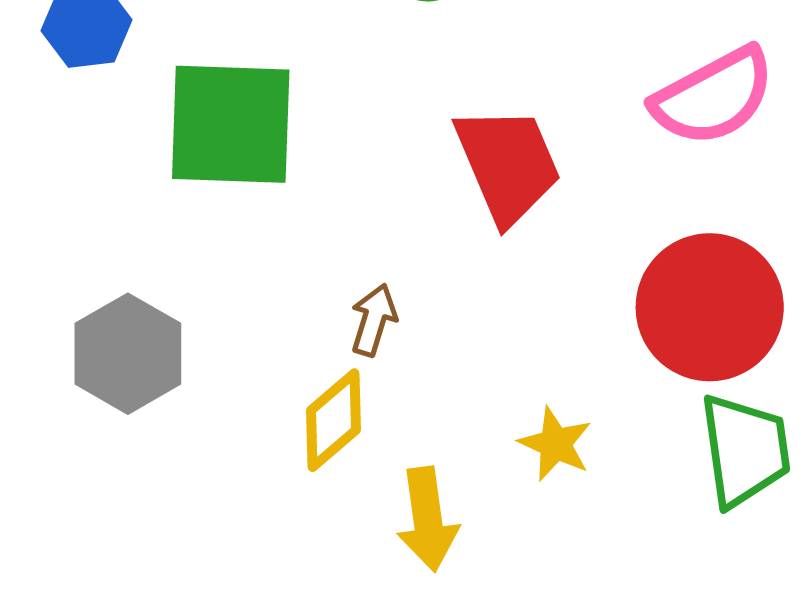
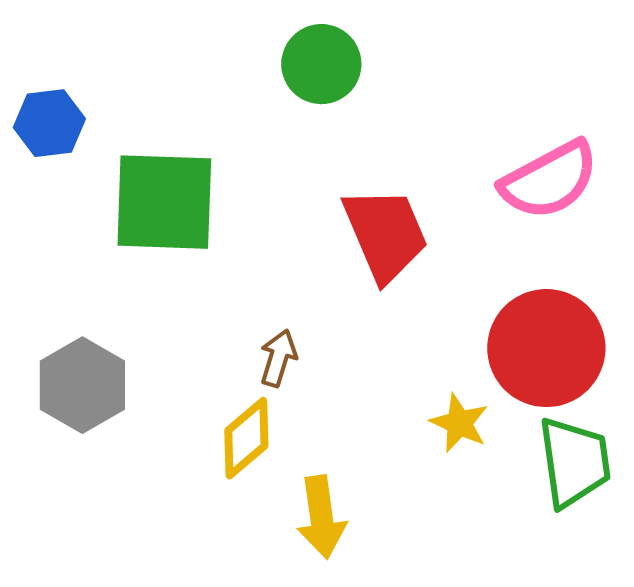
yellow star: (555, 444) -> (459, 423), moved

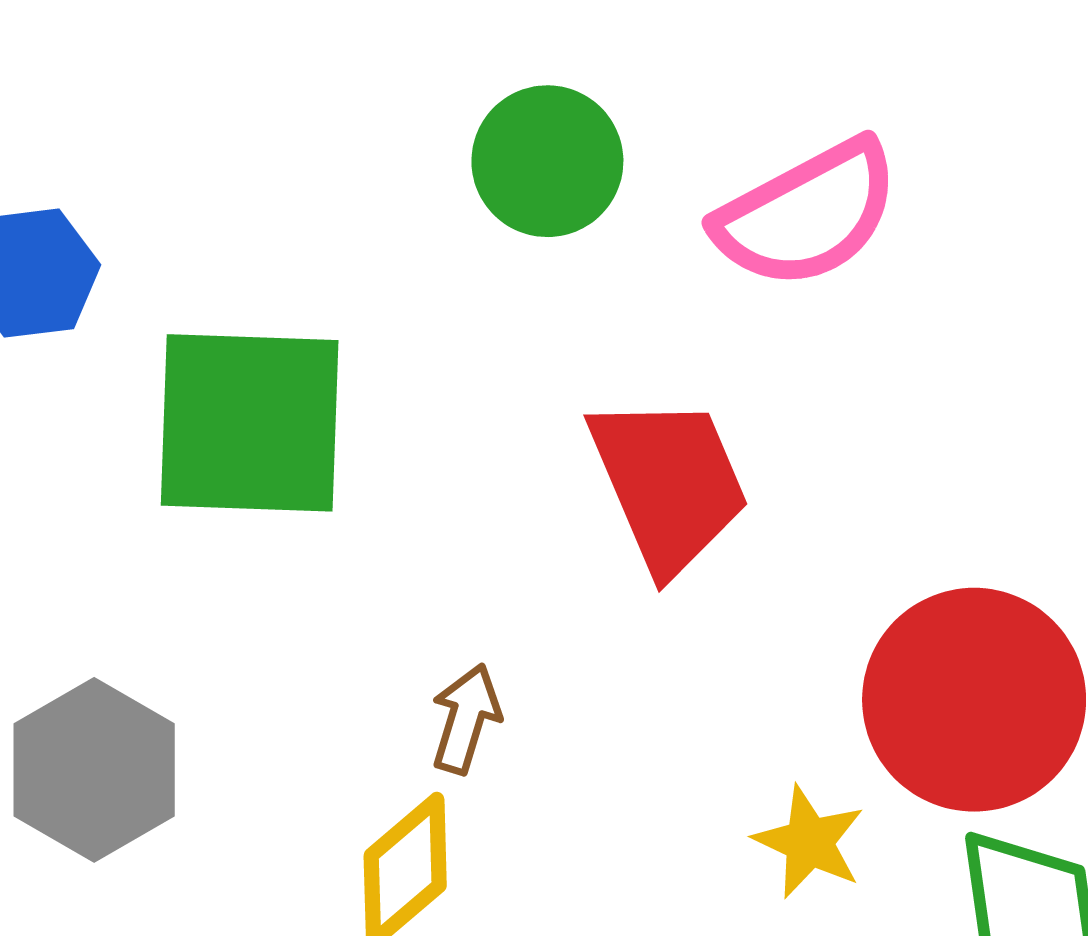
pink semicircle: (549, 180) -> (807, 214), moved

